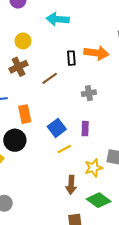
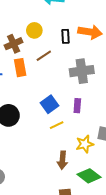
yellow circle: (23, 41) -> (34, 30), moved
gray cross: (89, 93) -> (82, 71), size x1.6
orange rectangle: (25, 114) -> (20, 68), moved

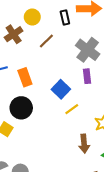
orange rectangle: (20, 68) -> (25, 77), moved
gray cross: (82, 71) -> (88, 50), turned -35
purple rectangle: (77, 106) -> (87, 76), moved

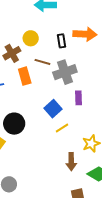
brown line: (46, 41) -> (42, 62), turned 56
gray cross: (88, 50) -> (65, 72), moved, turned 30
orange rectangle: (25, 77) -> (25, 76), moved

